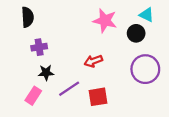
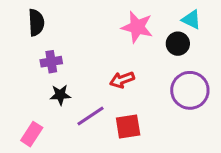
pink rectangle: (33, 96) -> (32, 134), moved

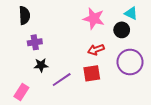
red arrow: (122, 80) -> (96, 50), moved
red square: (128, 127) -> (92, 73), moved

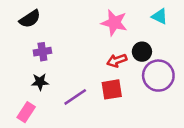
black semicircle: (24, 15) -> (30, 19), turned 60
black circle: (122, 30) -> (142, 52), moved
black star: (41, 65) -> (40, 82), moved

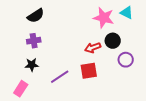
black semicircle: (30, 19) -> (36, 16), moved
pink star: (114, 23) -> (104, 18), moved
purple circle: (158, 76) -> (126, 60), size x0.6

